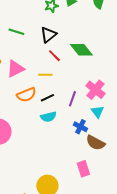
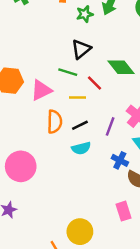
green line: (16, 32) -> (68, 72), moved
red line: (54, 56) -> (94, 83), moved
orange semicircle: (26, 95) -> (55, 122), turned -66

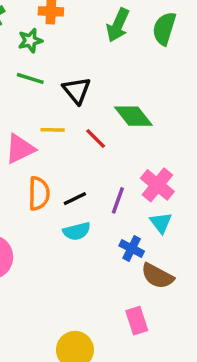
green star: (85, 14) -> (30, 41), moved
black triangle: (81, 49) -> (77, 90), turned -30
green line: (68, 72) -> (30, 78), moved
yellow line: (77, 97) -> (53, 130), moved

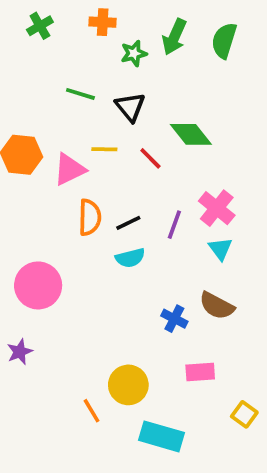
green star: (30, 41) -> (134, 53), moved
blue cross: (132, 248) -> (174, 319), moved
pink rectangle: (137, 321) -> (200, 372), moved, turned -76

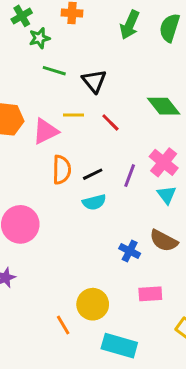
green star: (134, 53) -> (39, 38), moved
green diamond: (191, 134) -> (164, 106), moved

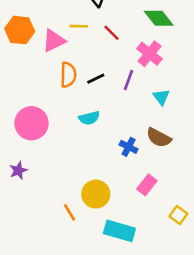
pink cross: (164, 162) -> (150, 54), moved
cyan semicircle: (94, 202) -> (89, 118), moved
pink rectangle: (150, 294) -> (147, 185), turned -48

